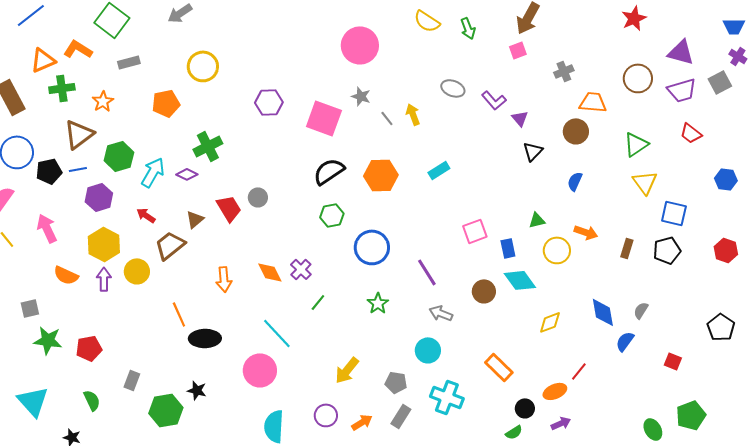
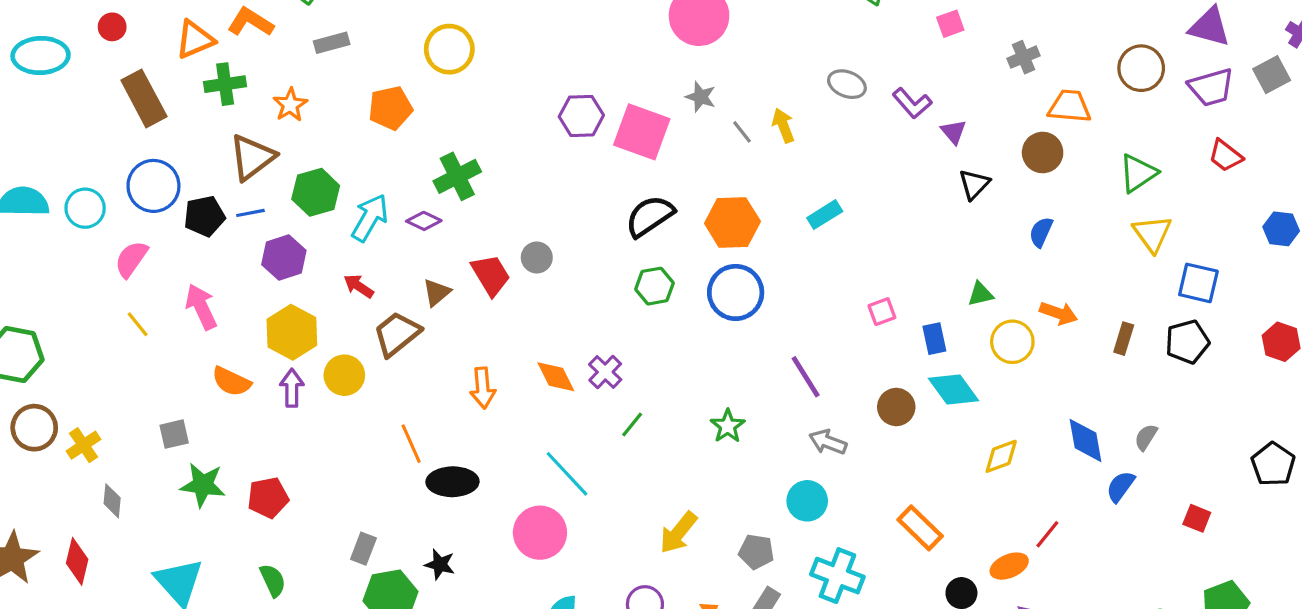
purple hexagon: (269, 102) -> (581, 116), moved
pink square: (475, 231) -> (882, 312), size x0.7
blue circle: (372, 247) -> (736, 292), moved
gray rectangle: (132, 380) -> (363, 549), moved

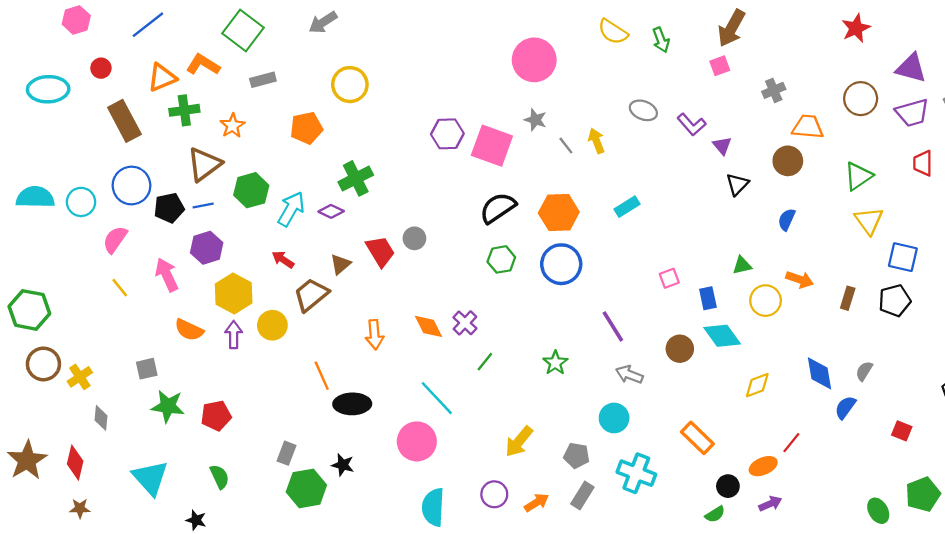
red trapezoid: (1225, 156) -> (923, 163), turned 52
purple hexagon: (284, 257) -> (207, 248), moved

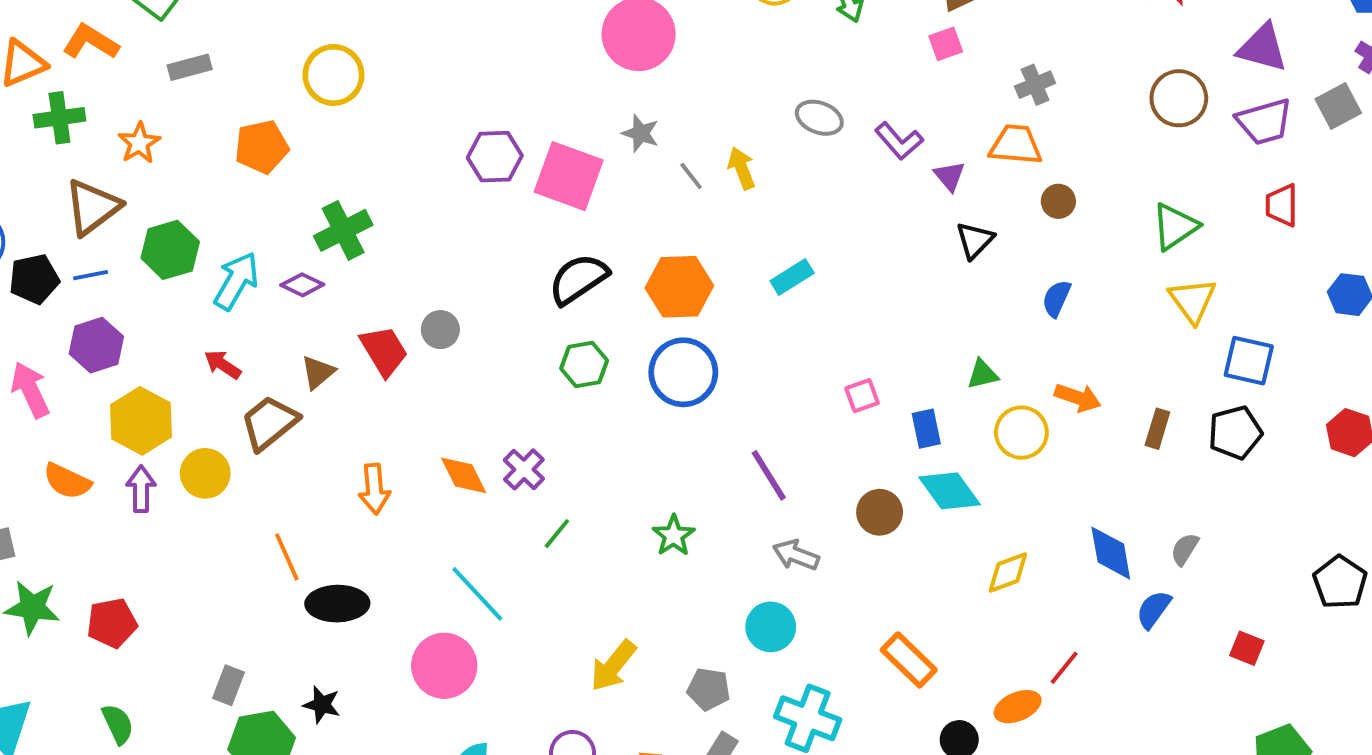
orange trapezoid: (808, 127) -> (1016, 145), moved
brown circle: (788, 161) -> (1058, 201), size x0.7

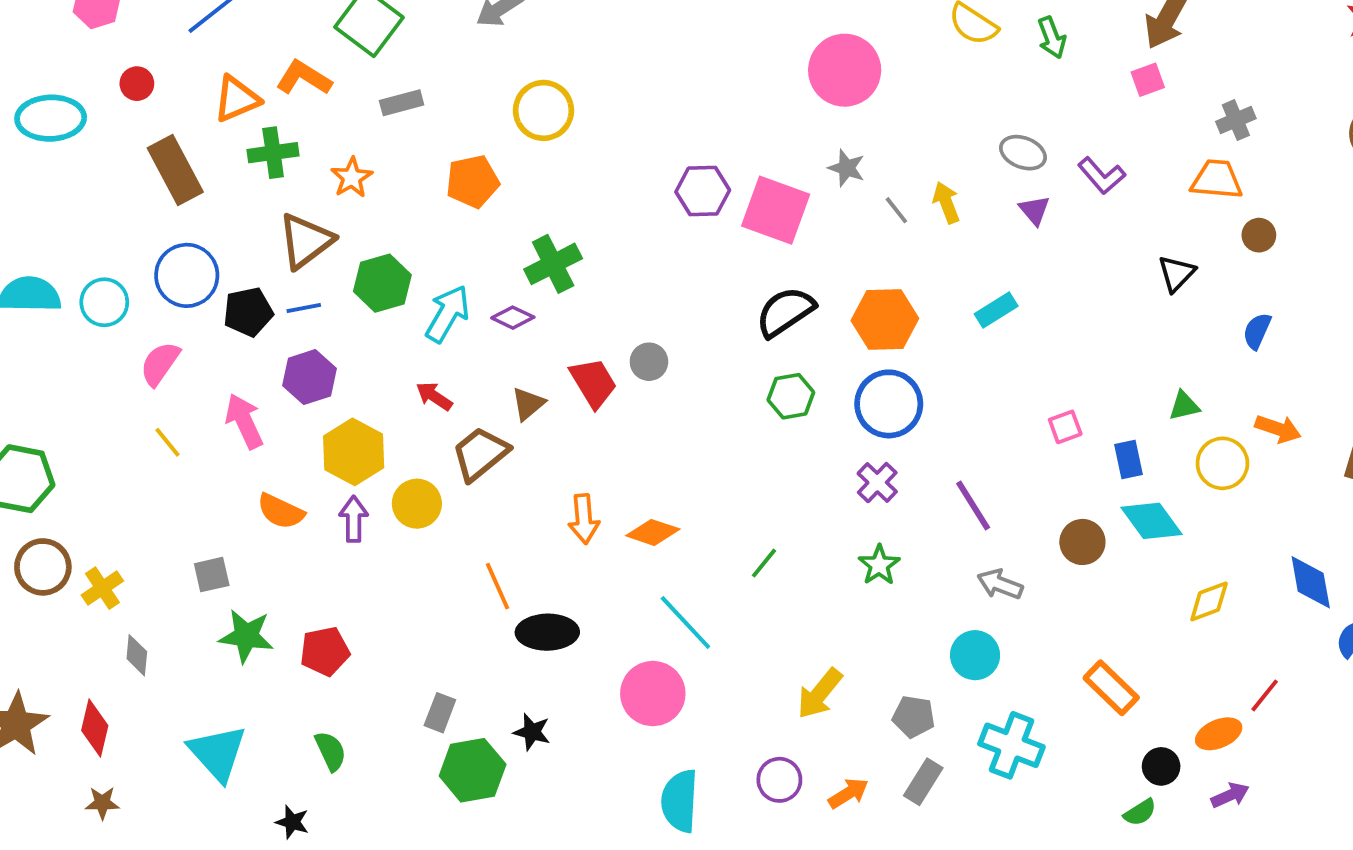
purple triangle: (950, 176) -> (1034, 210), moved
purple cross: (524, 469) -> (877, 483), moved
orange diamond: (464, 475) -> (653, 532), moved, turned -45

